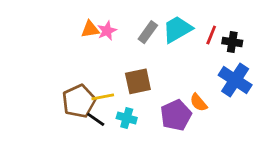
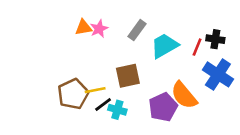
cyan trapezoid: (177, 29) -> (164, 46), moved
red line: (211, 35) -> (197, 47), moved
orange semicircle: (198, 103) -> (184, 95), size x1.6
black line: (96, 119) -> (103, 104), moved, turned -72

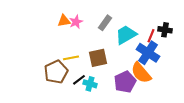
blue cross: (218, 74) -> (148, 53), moved
yellow line: (95, 90) -> (71, 58), moved

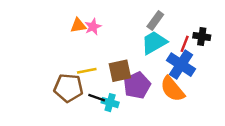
gray rectangle: (105, 23) -> (155, 21), moved
brown pentagon: (56, 72) -> (68, 88), turned 30
black line: (79, 80) -> (97, 98), turned 56
purple pentagon: (125, 82) -> (137, 85), moved

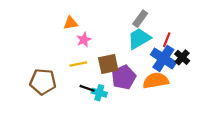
pink star: (93, 27) -> (84, 40), moved
black cross: (202, 36) -> (182, 57), moved, turned 32
brown pentagon: (68, 88) -> (43, 82), moved
orange semicircle: (172, 89) -> (156, 81), turned 120

